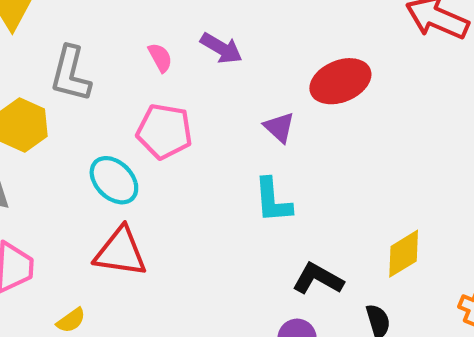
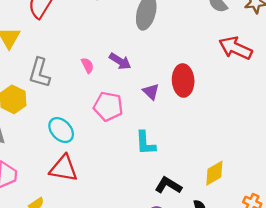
red ellipse: (340, 81) -> (183, 80), turned -72
purple triangle: (279, 127) -> (151, 92), moved
pink pentagon: (164, 131) -> (108, 106), moved

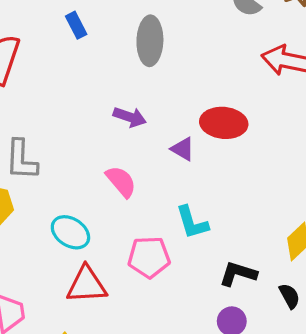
pink semicircle: (87, 65) -> (121, 181), moved, size x1.5
red ellipse: (183, 80) -> (224, 123), turned -68
pink pentagon: (108, 106) -> (149, 257), moved

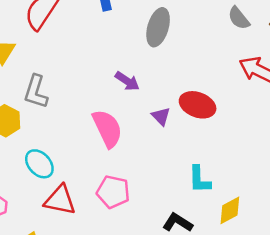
pink semicircle: (121, 181) -> (107, 128), size x1.4
cyan L-shape: (192, 222) -> (199, 179), moved
cyan ellipse: (70, 232) -> (39, 164), moved

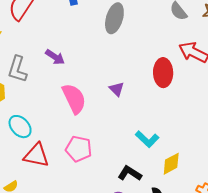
purple arrow: (127, 81) -> (55, 57), moved
red ellipse: (198, 105) -> (163, 73), moved, turned 68
cyan L-shape: (199, 179) -> (147, 139), turned -45

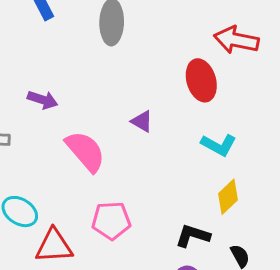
cyan L-shape: (147, 139) -> (219, 145), moved
yellow diamond: (171, 164) -> (228, 197), moved

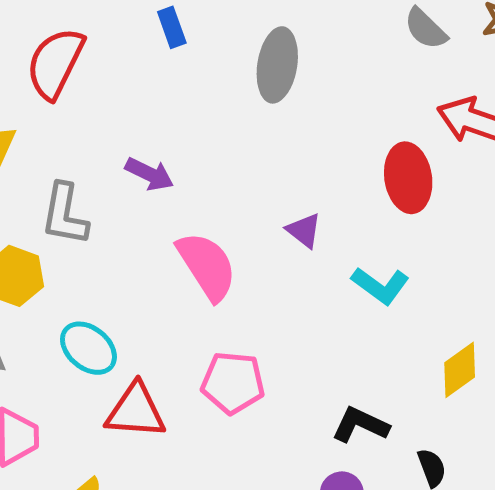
cyan L-shape: (219, 145) -> (380, 286), moved
yellow diamond: (228, 197) -> (460, 370), moved

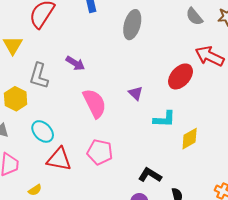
red ellipse: (408, 178) -> (181, 76), turned 44
cyan L-shape: (380, 286) -> (164, 119), turned -40
yellow diamond: (460, 370) -> (190, 139), moved

